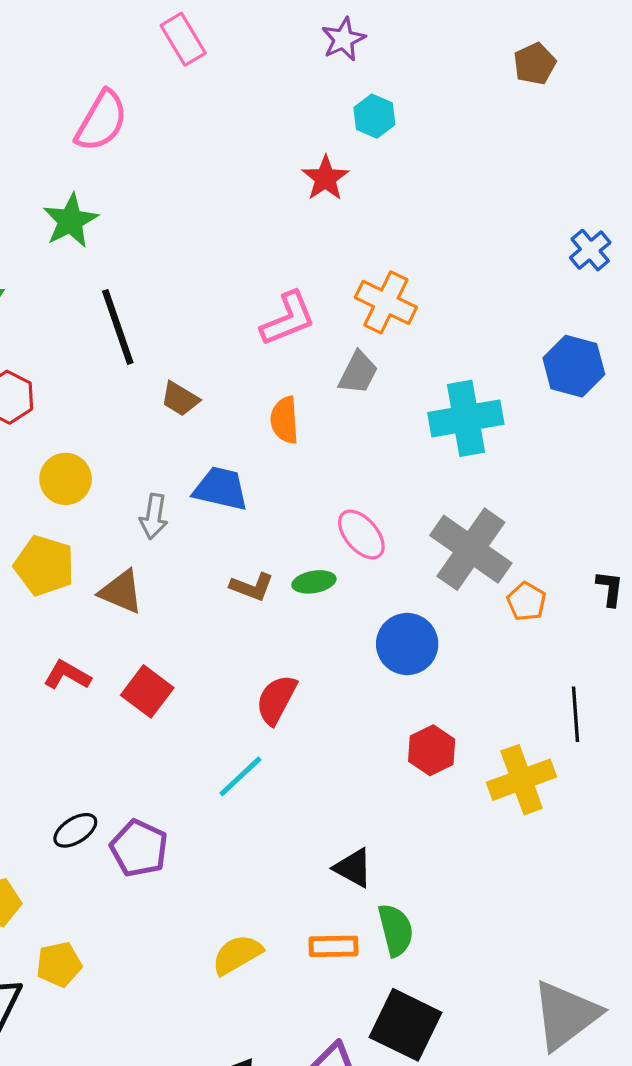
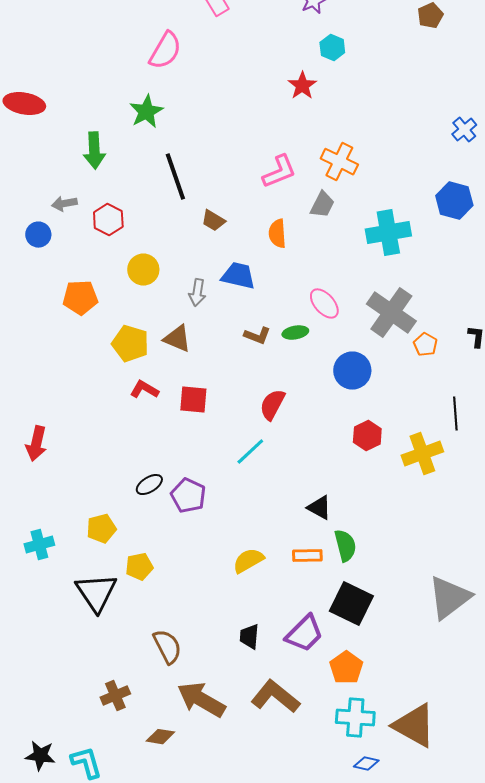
yellow pentagon: (44, 566) -> (130, 344), moved
red square: (147, 691) -> (193, 400), turned -32

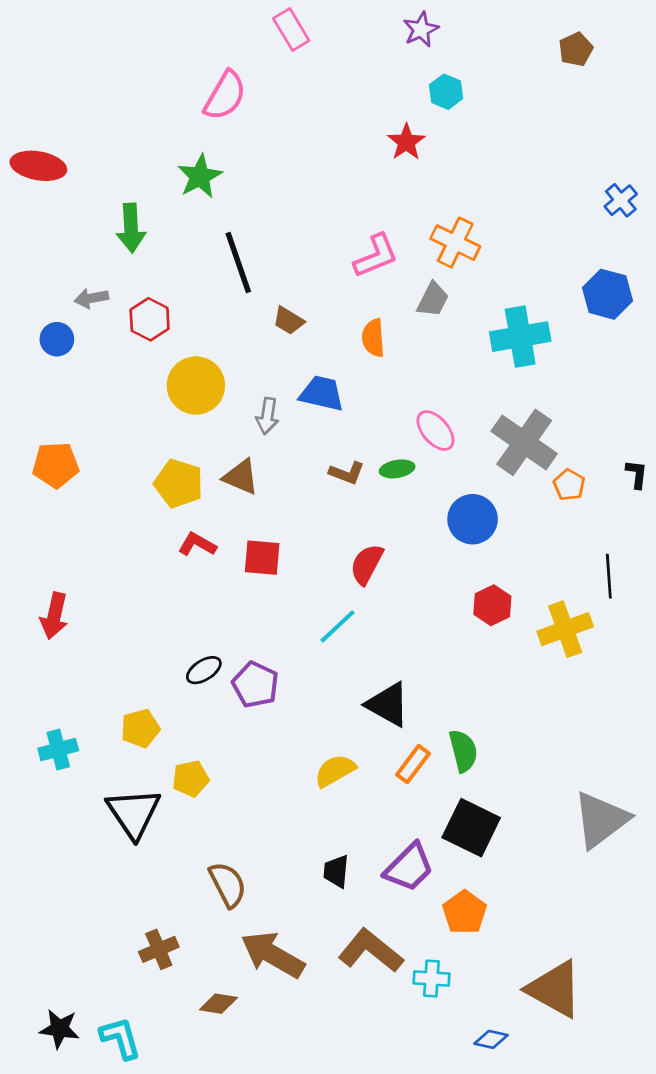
yellow circle: (143, 270) -> (196, 386), size x1.4
orange pentagon: (80, 298) -> (56, 465), moved
black triangle: (319, 508) -> (388, 705), moved, size x1.4
orange rectangle: (307, 556) -> (413, 764), turned -52
cyan cross: (355, 718) -> (431, 979), moved, size x0.7

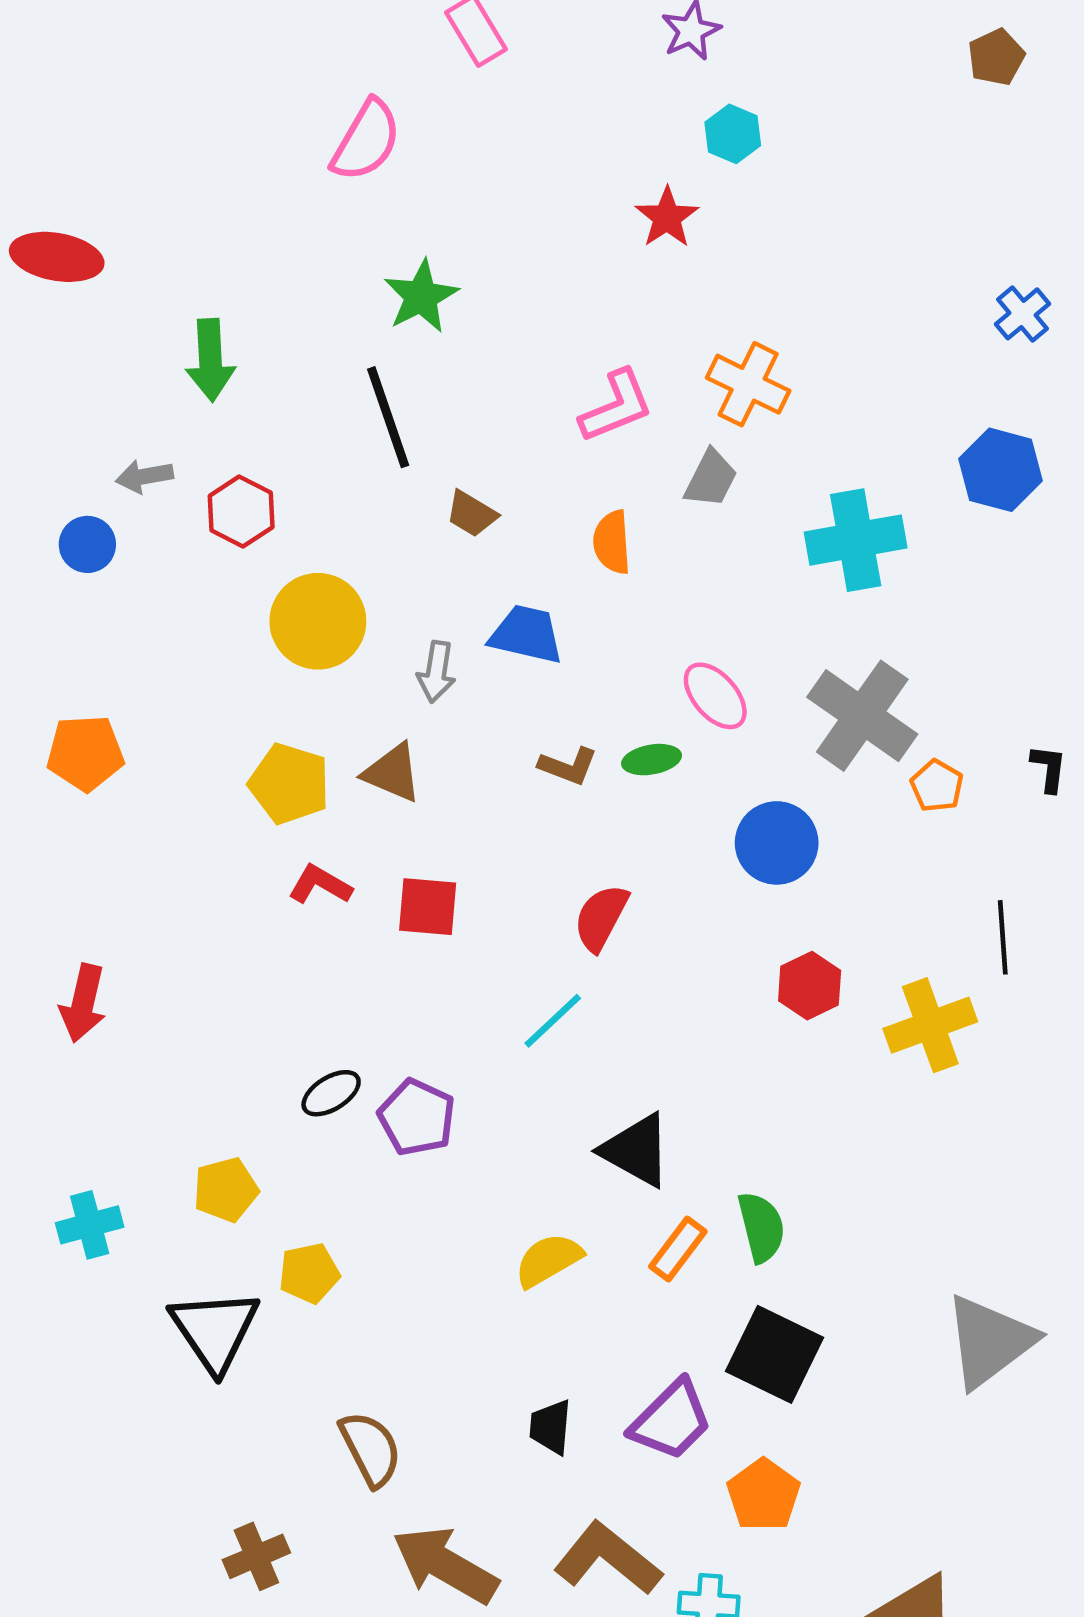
brown pentagon: (576, 49) -> (996, 57), moved
green star: (200, 176) -> (421, 296), moved

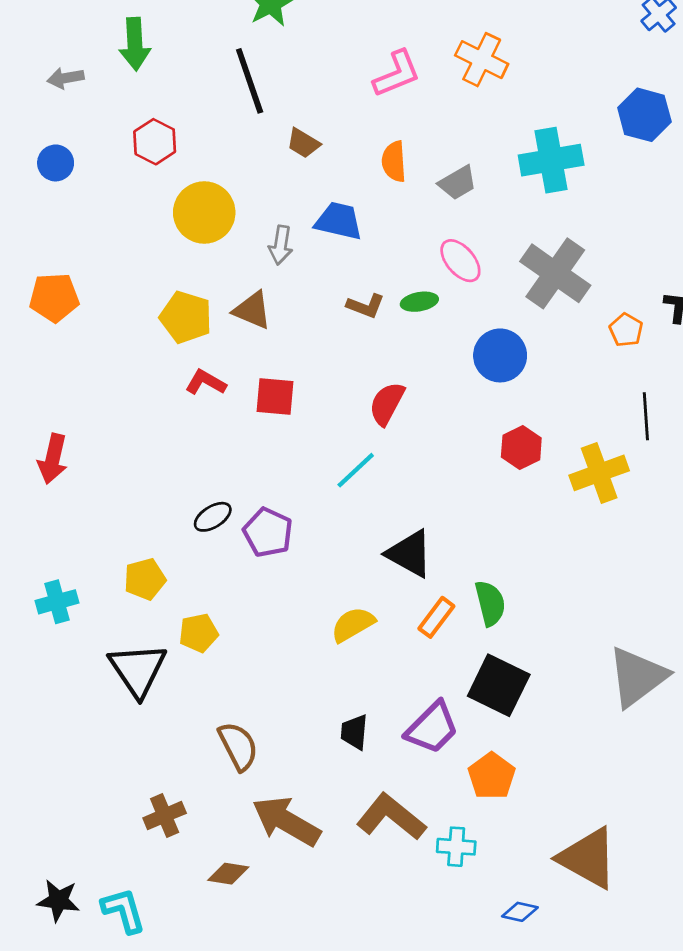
gray arrow: (144, 476) -> (65, 78), moved
gray trapezoid: (711, 479) -> (458, 183), moved, turned 33
orange pentagon: (937, 786) -> (626, 330), moved

